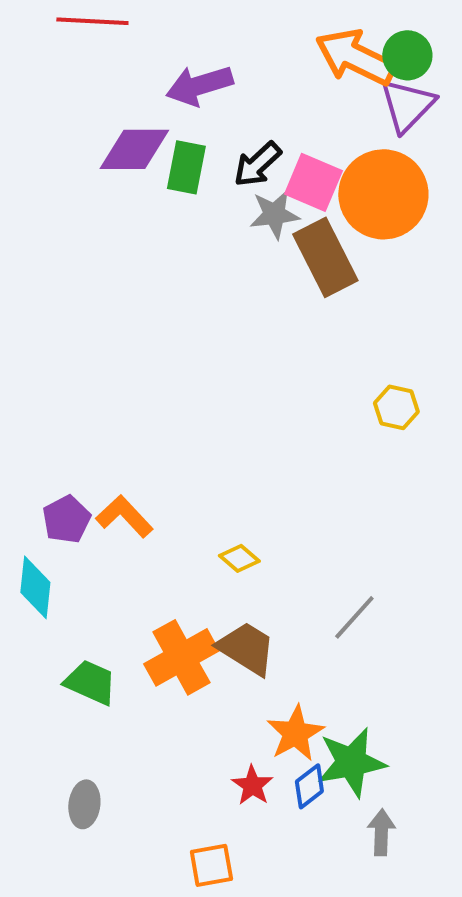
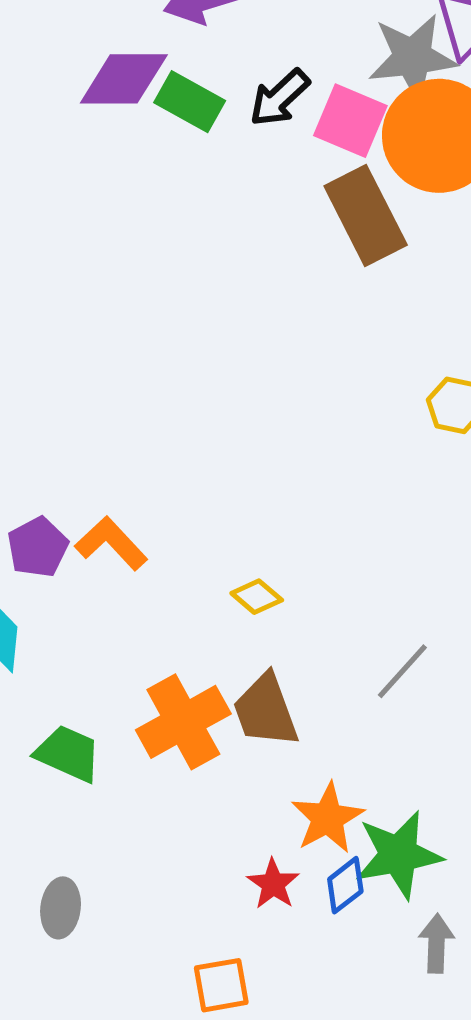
green rectangle: (186, 167) -> (190, 102), turned -72
gray star: (274, 214) -> (412, 57), moved, size x1.4
brown trapezoid: (246, 648) -> (266, 710), turned -142

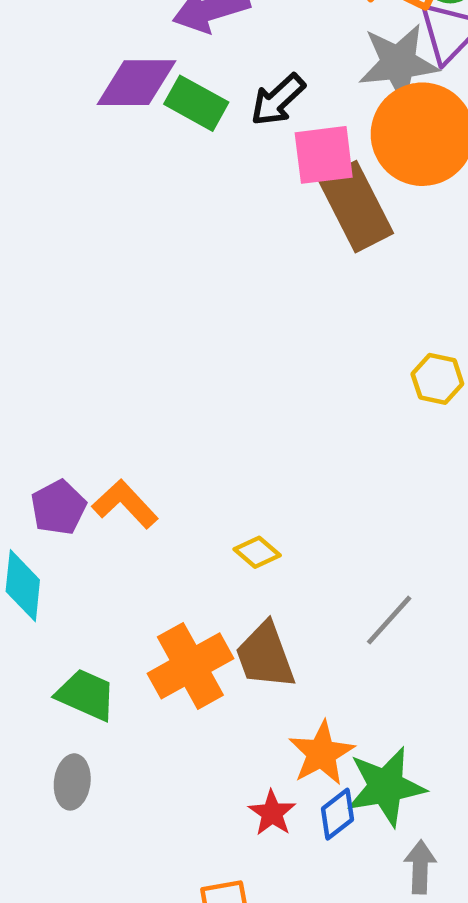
pink square: (350, 121) -> (324, 155), moved, turned -30
gray ellipse: (61, 908) -> (72, 782), moved

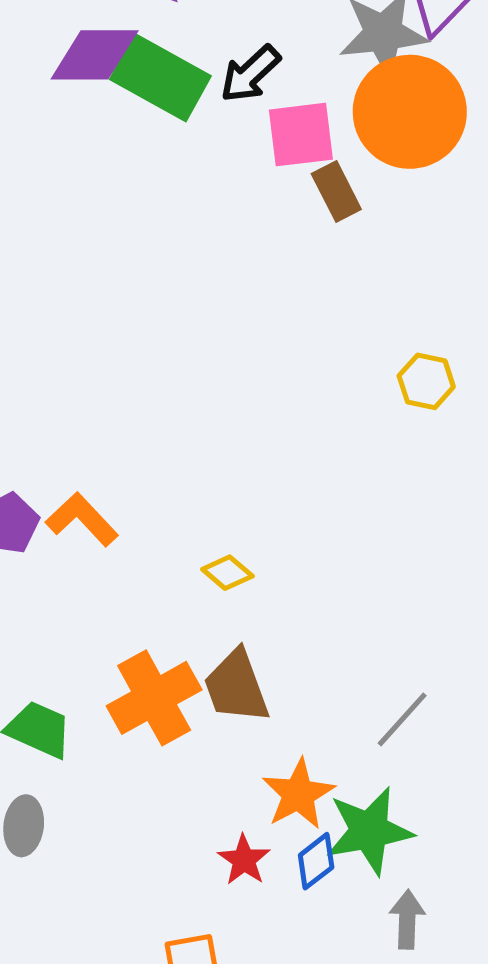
green rectangle: (196, 103) -> (160, 78), size x1.4
brown rectangle: (356, 207) -> (336, 192), size x0.6
gray line: (389, 620) -> (402, 719), moved

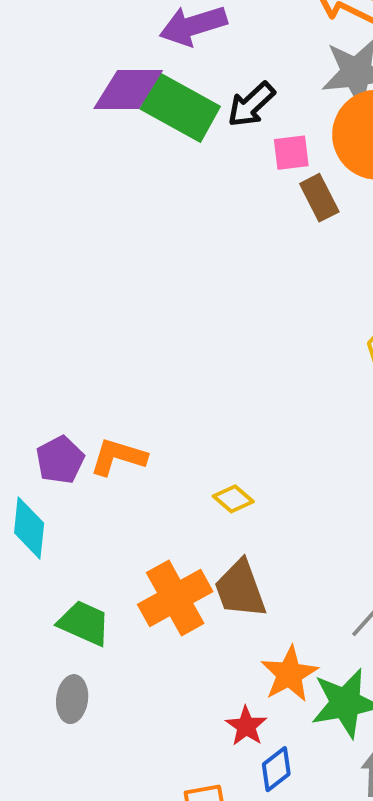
pink square: (301, 135) -> (291, 153), size x0.7
orange L-shape: (82, 519) -> (118, 457), turned -30
blue diamond: (316, 861) -> (276, 769), moved

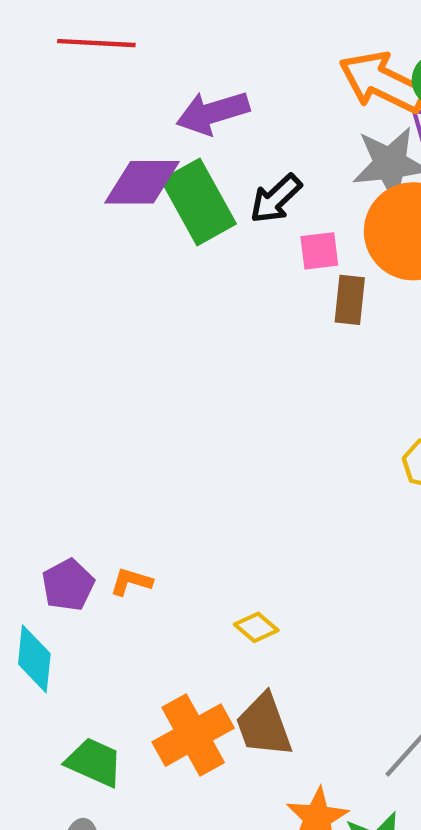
green rectangle: (180, 108) -> (199, 202), turned 32
brown rectangle: (319, 198) -> (350, 300), turned 33
orange L-shape: (118, 457) -> (131, 582), size x0.7

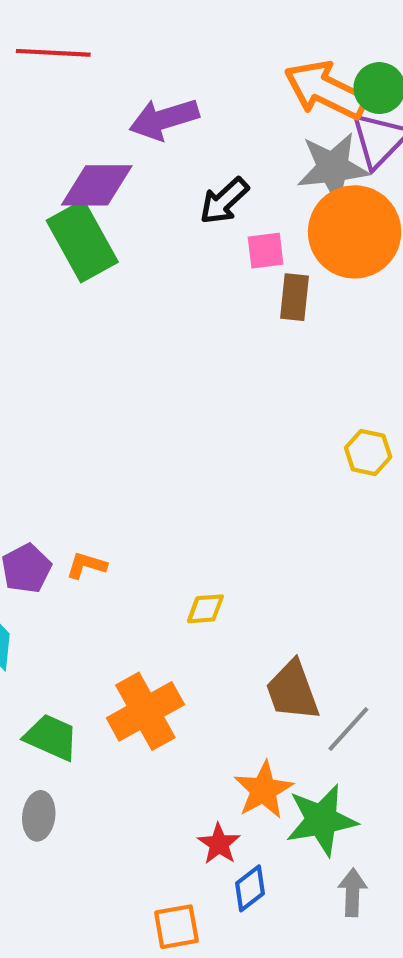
green rectangle: (199, 202) -> (82, 241), moved
yellow diamond: (256, 627) -> (205, 609), turned -45
brown trapezoid: (264, 725) -> (292, 691), moved

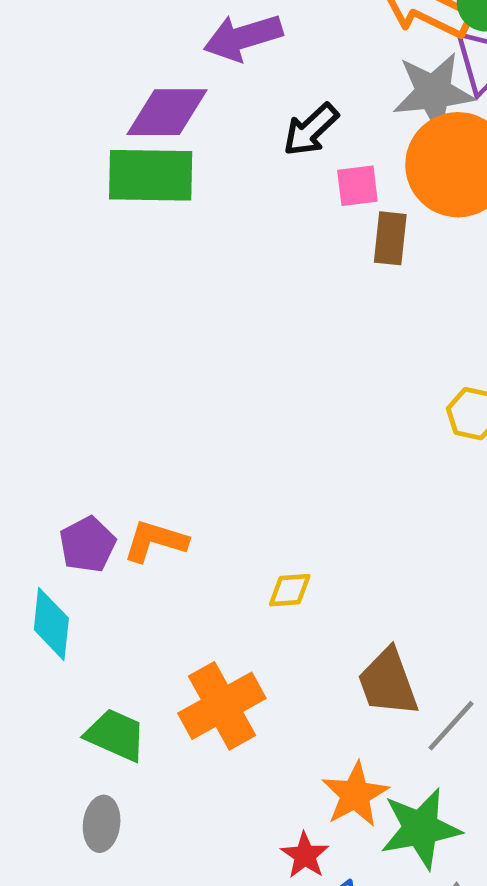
green rectangle: (82, 241) -> (151, 175), turned -60
orange L-shape: (86, 565) -> (155, 541), size x1.4

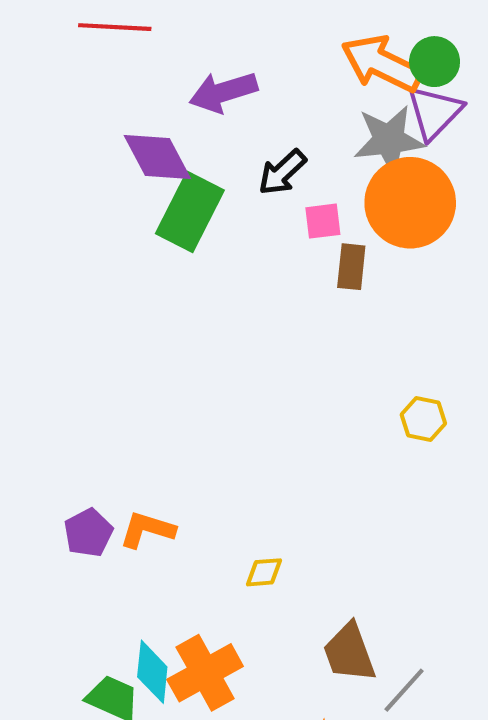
purple diamond: (167, 112) -> (157, 157), turned 62
green rectangle: (151, 175) -> (190, 212), moved, turned -64
cyan diamond: (51, 624) -> (152, 672), moved

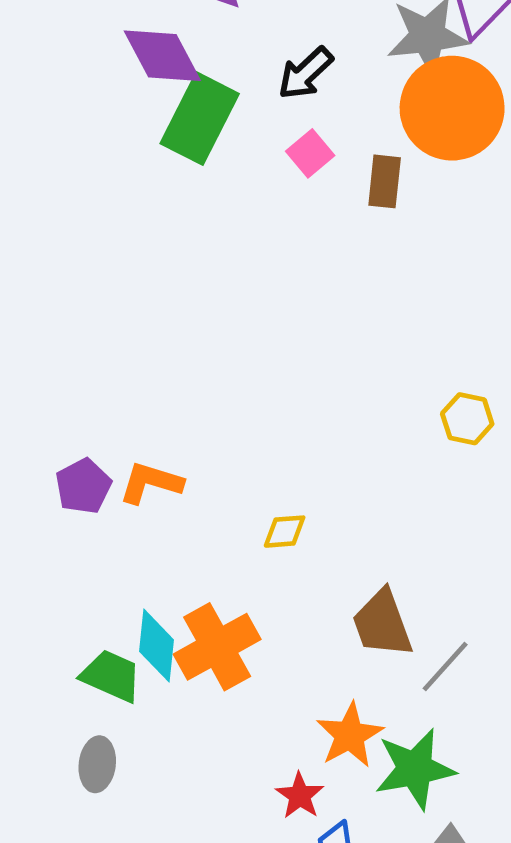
pink square: (323, 221) -> (310, 153), moved, turned -33
yellow hexagon: (423, 419) -> (467, 419), moved

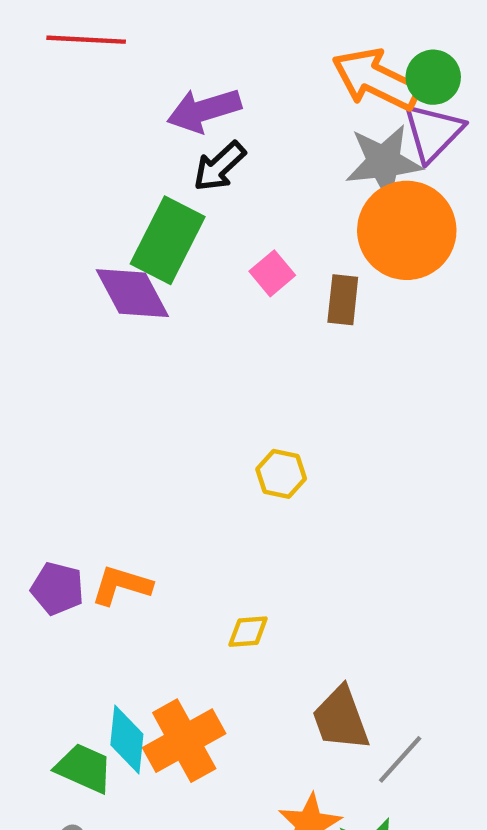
purple diamond: (162, 56) -> (132, 293), moved
black arrow: (305, 73) -> (219, 166), moved
yellow hexagon: (467, 419) -> (281, 474), moved
purple pentagon: (83, 486) -> (57, 589), turned -30

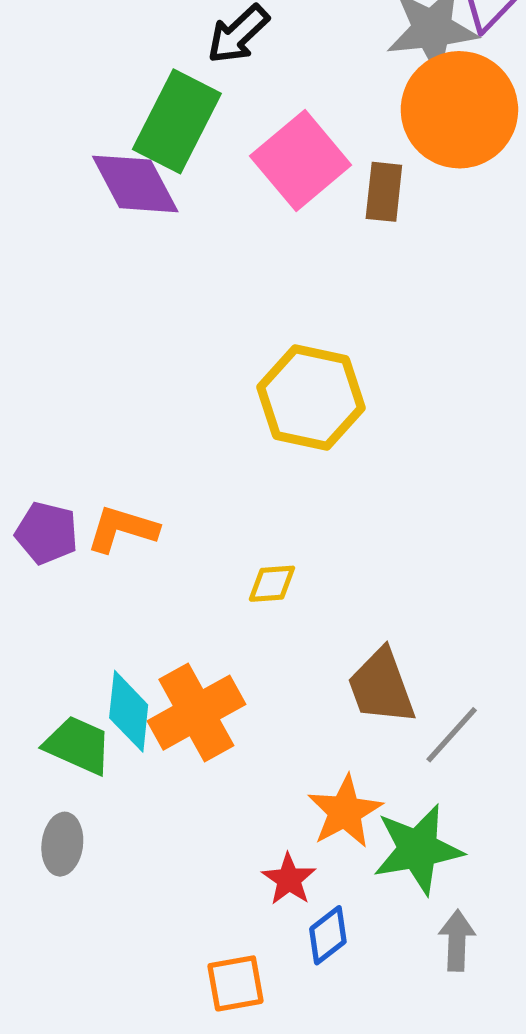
pink square: (272, 273) -> (301, 161), size x1.8
yellow hexagon: (281, 474) -> (311, 397), size x1.8

